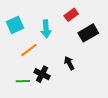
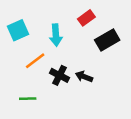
black arrow: (69, 63) -> (84, 77), turned -40
black cross: (42, 74) -> (60, 75), moved

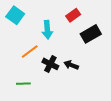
cyan square: (18, 30) -> (15, 15), moved, turned -30

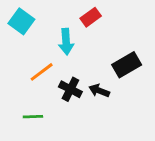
red rectangle: (73, 15) -> (91, 17), moved
black rectangle: (91, 34) -> (127, 65), moved

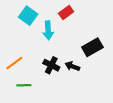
cyan square: (21, 21) -> (28, 16), moved
orange line: (42, 72) -> (14, 63), moved

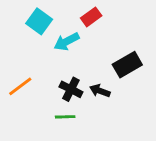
cyan arrow: (48, 30) -> (67, 42), turned 66
green line: (24, 85) -> (65, 117), moved

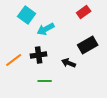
red rectangle: (91, 17) -> (84, 12), moved
black cross: (71, 89) -> (39, 55), moved, turned -35

